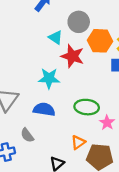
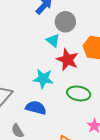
gray circle: (79, 22) -> (65, 22), moved
green ellipse: (87, 107) -> (79, 93), moved

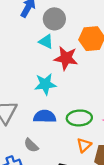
green ellipse: (79, 93) -> (79, 118), moved

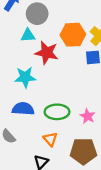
cyan triangle: (46, 42) -> (28, 35), turned -32
orange triangle: (84, 145) -> (50, 139), moved, turned -32

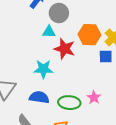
pink star: (88, 116) -> (94, 98), moved

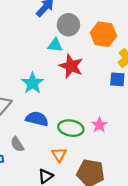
orange hexagon: (89, 35) -> (103, 34), moved
cyan star: (43, 69) -> (32, 83), moved, turned 30

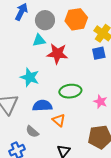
pink star: (99, 125) -> (100, 102), moved
green ellipse: (71, 128) -> (70, 91), moved
orange triangle: (59, 155) -> (59, 120), moved

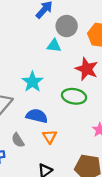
red star: (57, 54) -> (87, 69), moved
green ellipse: (70, 91) -> (74, 96), moved

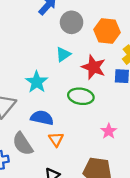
cyan triangle: (54, 46) -> (63, 54), moved, turned -40
gray semicircle: (18, 140) -> (23, 144), size x1.5

